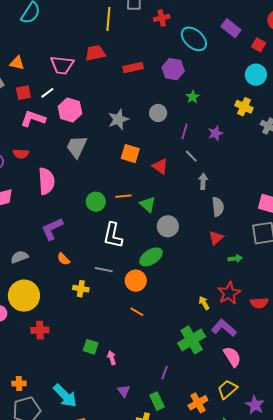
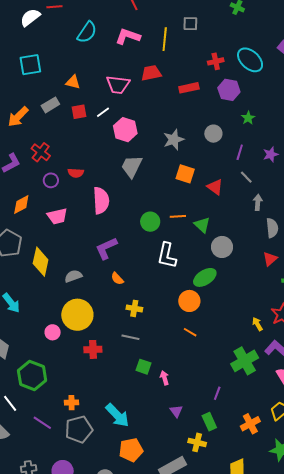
red cross: (162, 18) -> (216, 61), moved
pink L-shape: (33, 119) -> (128, 36), moved
gray line: (104, 270) -> (130, 337), moved

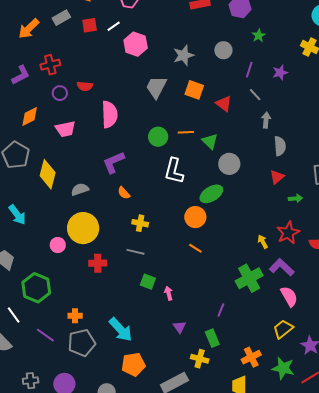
red cross: (41, 152) -> (50, 65), turned 36
gray trapezoid: (132, 166) -> (156, 87), moved
orange cross: (250, 424) -> (251, 357), moved

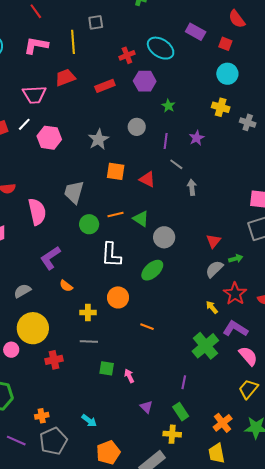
gray trapezoid: (156, 87) -> (74, 192), moved
gray semicircle: (280, 146) -> (214, 269), moved, turned -120
orange circle: (195, 217) -> (118, 297), moved
cyan arrow: (121, 330) -> (89, 421), size x0.6

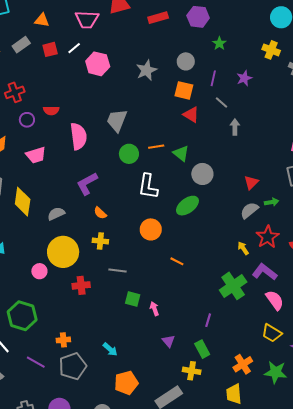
orange square: (116, 171) -> (184, 90), moved
yellow cross: (88, 313) -> (100, 241), moved
yellow trapezoid: (248, 389) -> (272, 333), turned -105

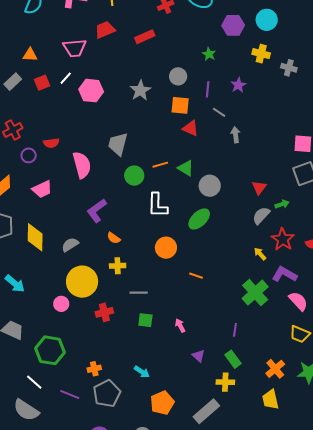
purple hexagon: (198, 17) -> (233, 25), moved
green square: (133, 299) -> (145, 320), moved

